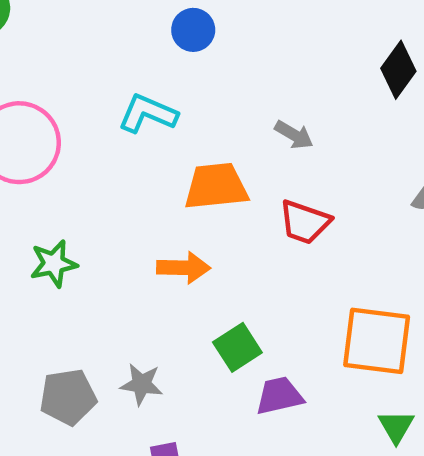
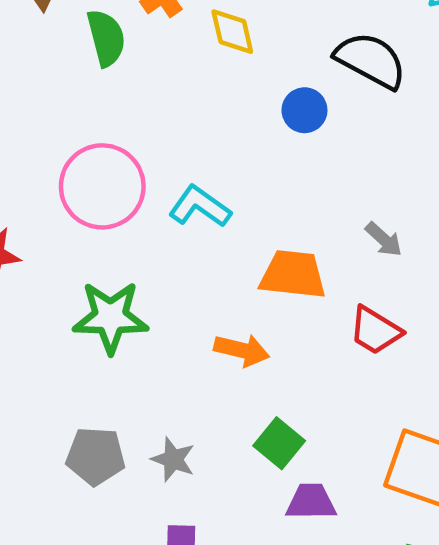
cyan L-shape: (148, 114) -> (200, 207), moved
green star: (54, 264) -> (110, 317), size x1.5
green square: (237, 347) -> (279, 443), turned -30

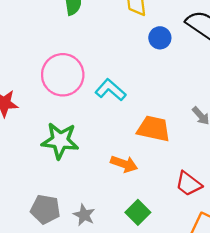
blue circle: (304, 110) -> (160, 38), moved
red trapezoid: (375, 331) -> (189, 184), moved

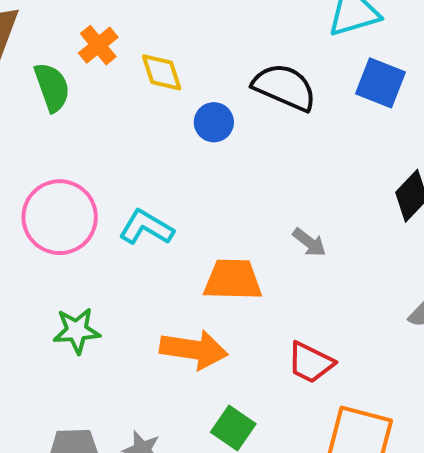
green star: (60, 141) -> (77, 331), size x0.7
orange arrow: (124, 164) -> (194, 350), size x1.4

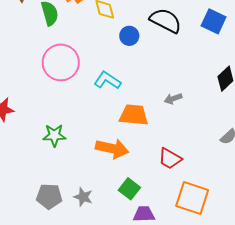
pink circle: (60, 217) -> (61, 62), moved
cyan L-shape: (146, 227) -> (107, 80), moved
gray arrow: (309, 242) -> (173, 99), turned 120

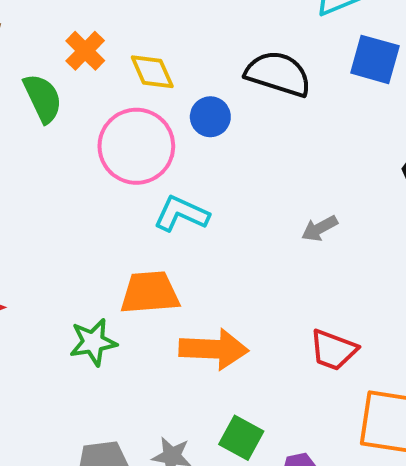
pink circle: (61, 62) -> (136, 146), moved
orange trapezoid: (134, 115) -> (150, 293), moved
green square: (129, 189) -> (241, 438), moved

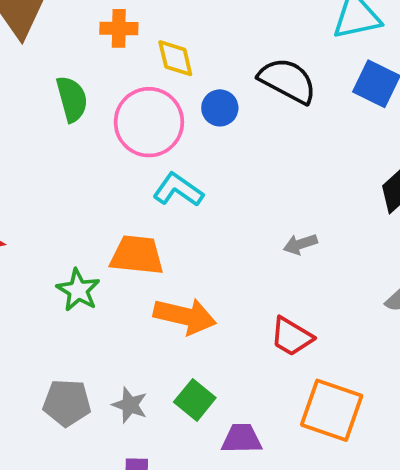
orange cross: (85, 51) -> (119, 28), turned 36
green semicircle: (43, 98) -> (72, 99), moved
gray arrow: (320, 228) -> (300, 244), moved
green star: (93, 342) -> (78, 290), turned 30

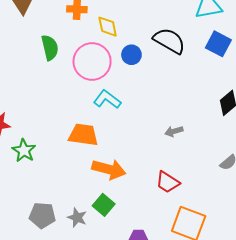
green star: (78, 290) -> (24, 151), moved
green square: (195, 400) -> (104, 205), moved

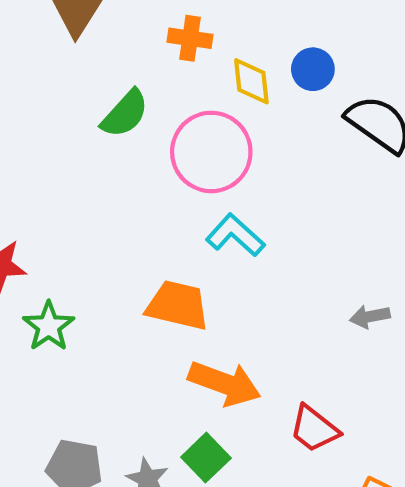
green semicircle: (50, 48) -> (125, 114), turned 50
blue circle: (131, 55) -> (313, 69), moved
red trapezoid: (168, 182) -> (314, 429), moved

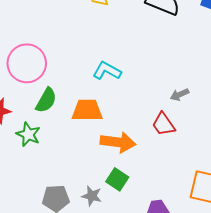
green semicircle: (125, 114) -> (46, 100), moved
pink circle: (211, 152) -> (27, 63), moved
red trapezoid: (314, 429) -> (163, 124), moved, turned 30

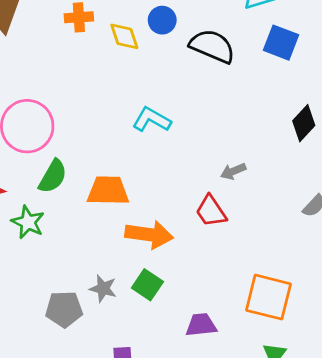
cyan L-shape: (107, 71) -> (152, 120), moved
gray star: (92, 196) -> (103, 289), moved

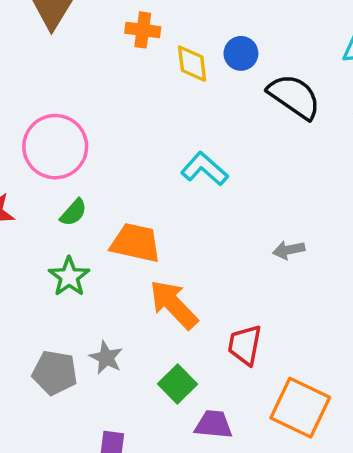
green semicircle: (53, 176) -> (73, 212), size x0.7
red trapezoid: (211, 211) -> (245, 345), moved, turned 33
green star: (28, 222) -> (69, 277), moved
orange arrow: (149, 234) -> (174, 305), turned -153
green square: (147, 285) -> (178, 384), moved

